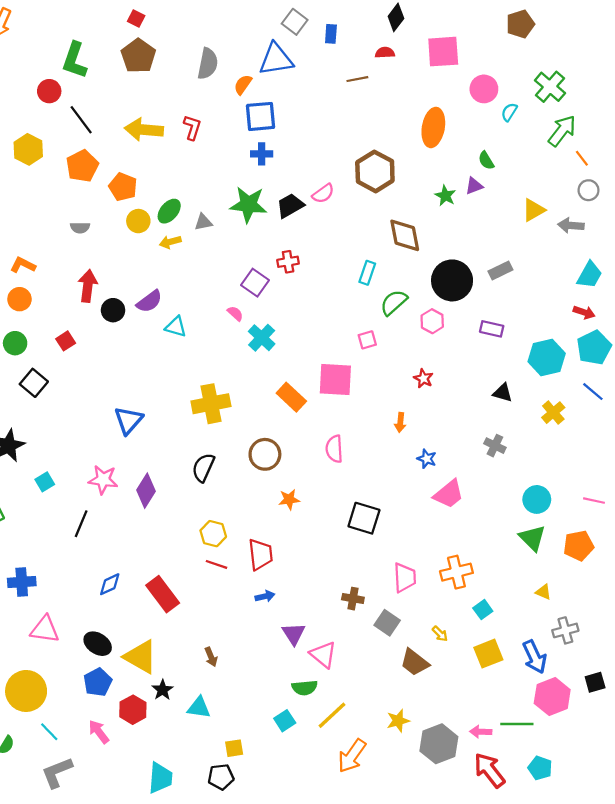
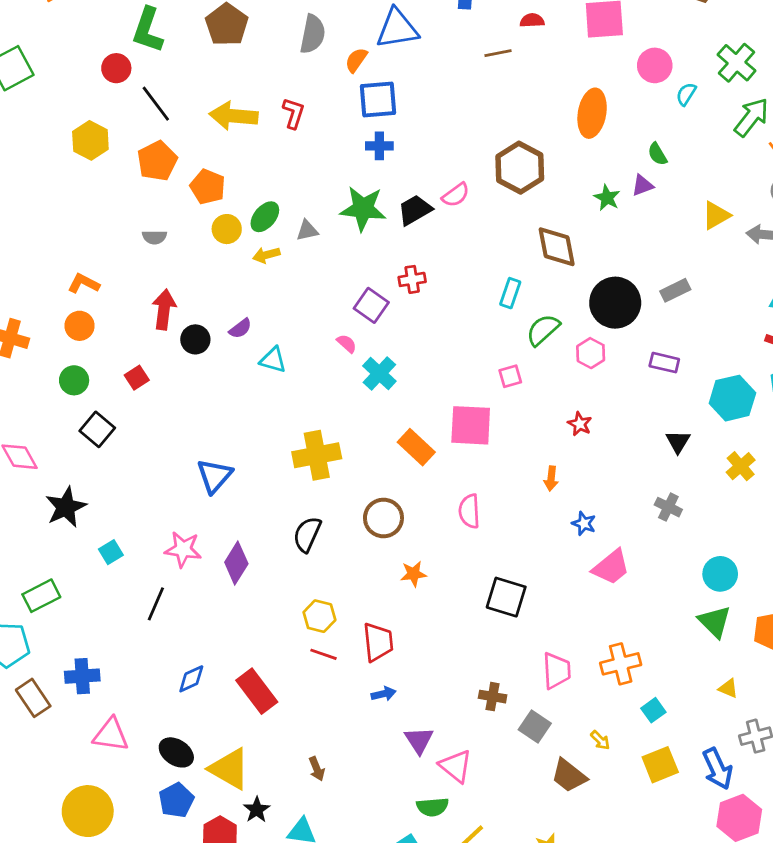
purple semicircle: (149, 301) -> (240, 329), size x0.7
black triangle: (503, 393) -> (678, 442), turned 45

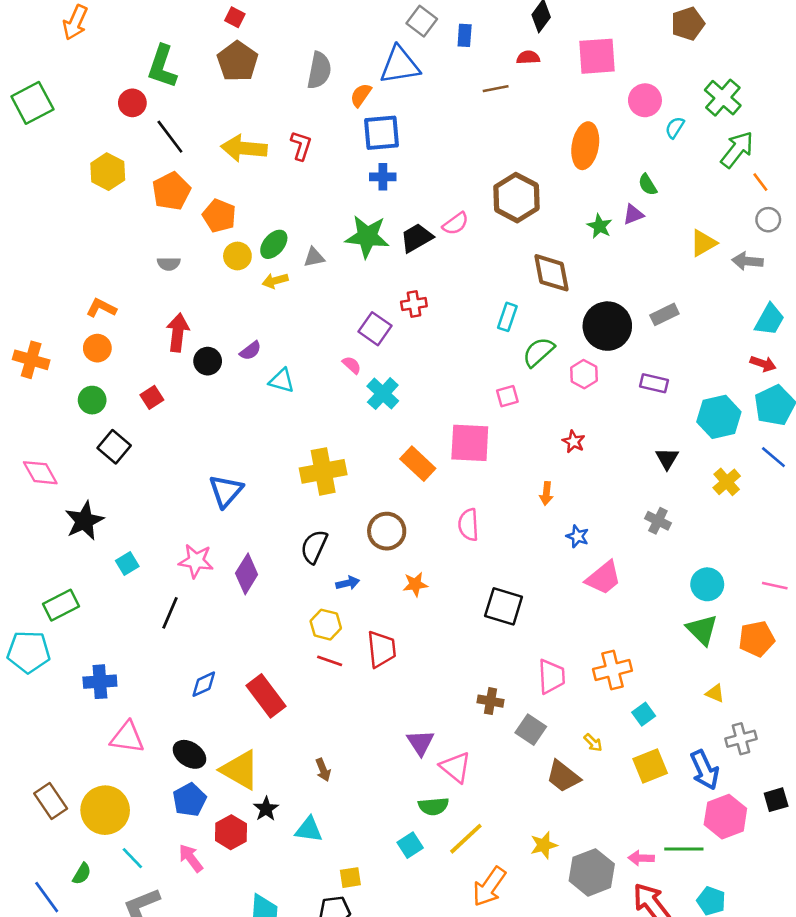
blue arrow: (383, 694) -> (348, 583), moved
brown rectangle: (33, 698) -> (51, 801), moved

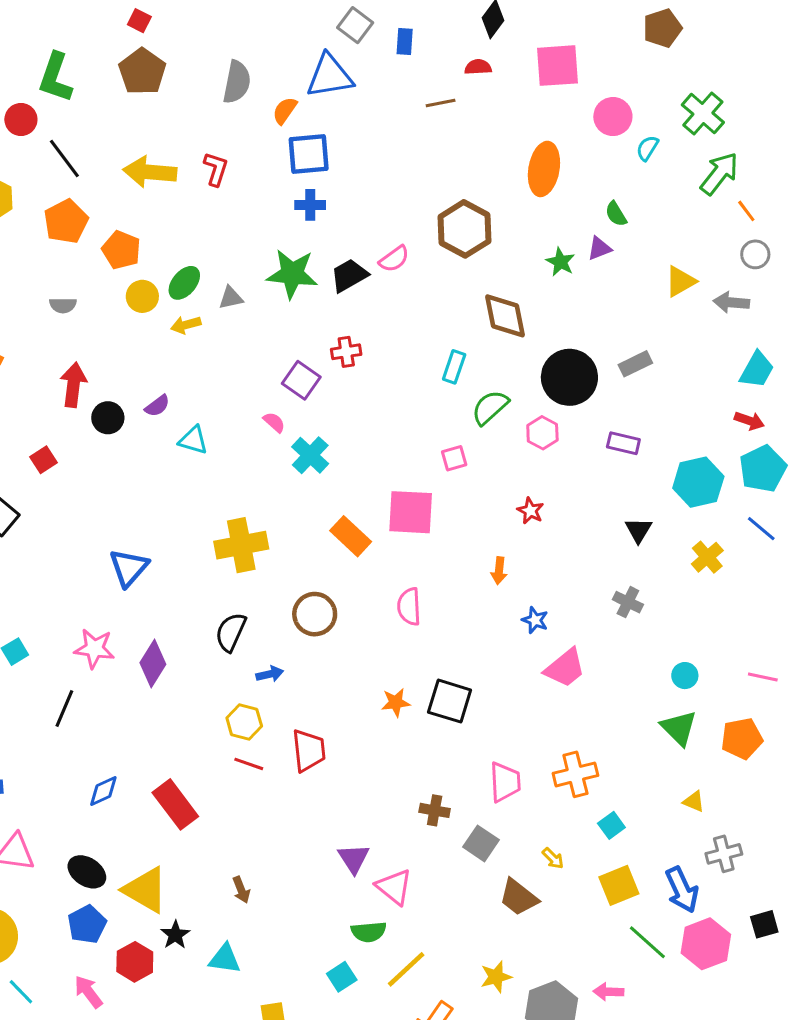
orange star: (415, 584) -> (396, 703), moved
cyan circle: (707, 584) -> (685, 676), size x0.7
green line: (684, 849) -> (647, 942), moved, turned 42

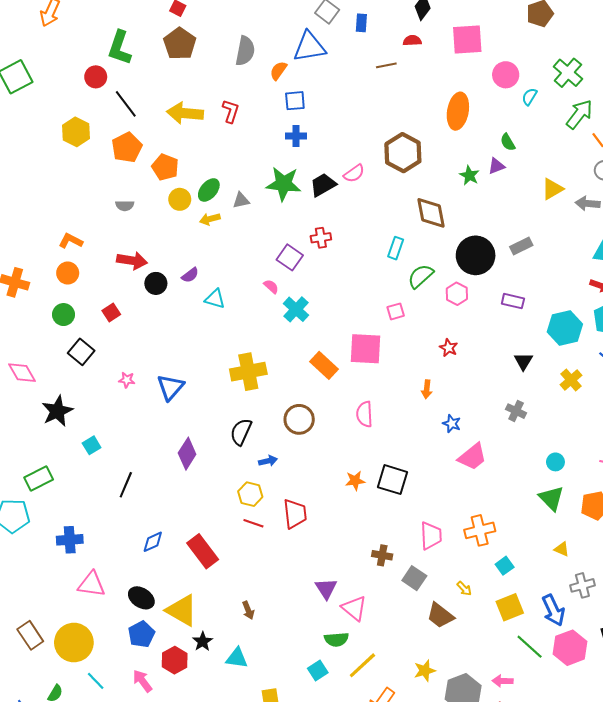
blue square: (309, 154) -> (295, 101), size x0.7
red arrow: (73, 385) -> (132, 261), turned 92
pink star: (94, 649) -> (127, 380), moved, size x0.6

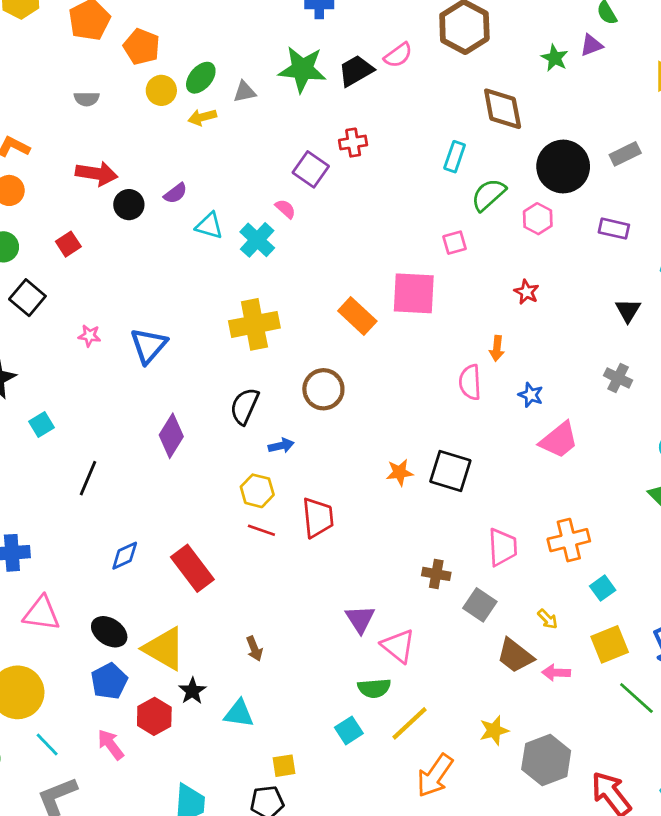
cyan cross: (296, 309) -> (257, 240), moved
pink semicircle: (365, 414) -> (470, 382), moved
pink arrow: (503, 681) -> (556, 673), moved

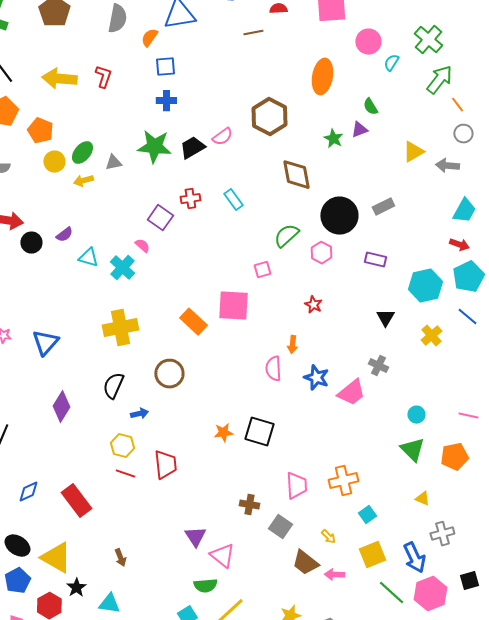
cyan rectangle: (455, 157) -> (233, 200), moved, turned -55
blue star: (531, 395) -> (316, 378), size x1.4
pink trapezoid: (559, 440) -> (351, 393), moved

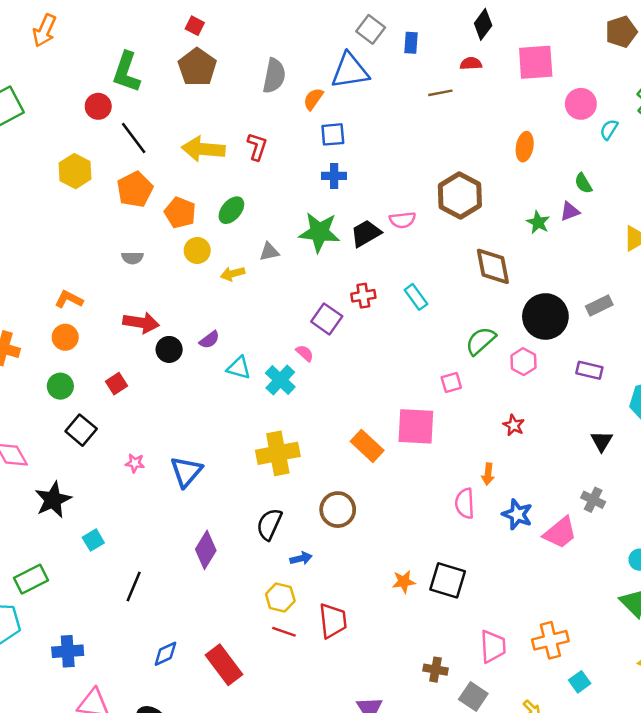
orange ellipse: (322, 77) -> (525, 147), size x0.7
pink semicircle: (222, 137) -> (402, 220), turned 30
green ellipse: (82, 153) -> (231, 210), moved

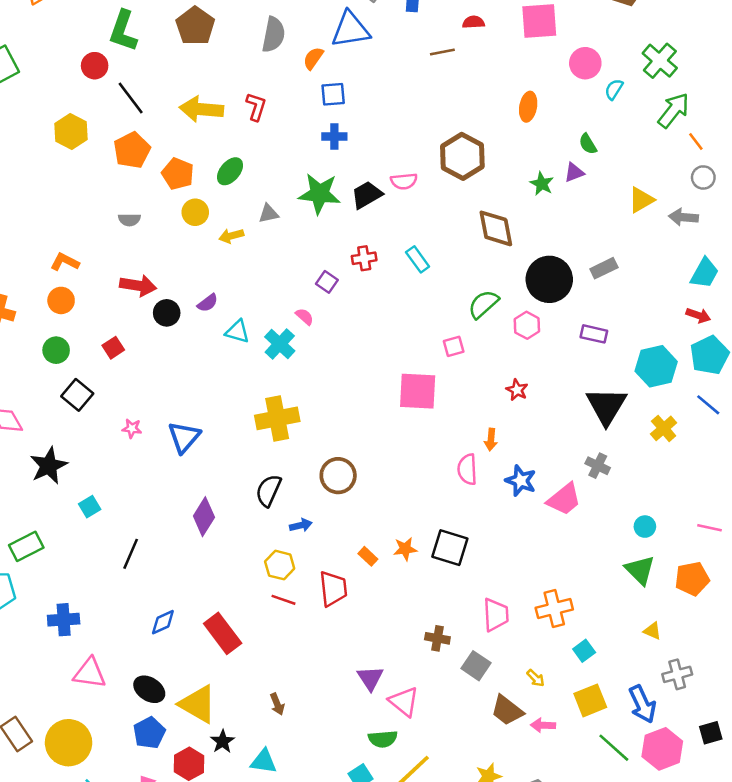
purple square: (327, 319) -> (327, 282), size x0.7
black triangle: (602, 441) -> (606, 406), size x1.8
orange rectangle: (367, 446) -> (368, 556), moved, size x0.6

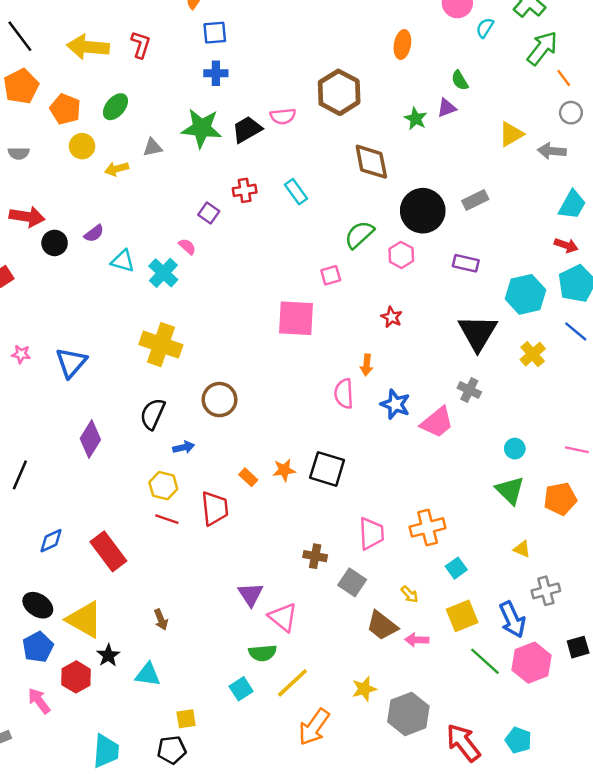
yellow cross: (277, 418) -> (161, 345), turned 30

